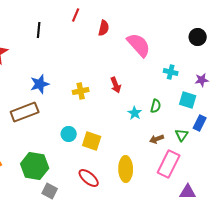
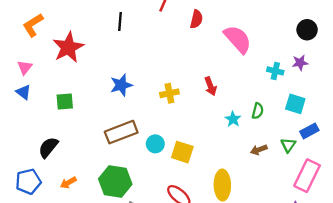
purple star: (202, 80) -> (300, 63), moved
brown rectangle: (25, 112) -> (121, 132), moved
blue rectangle: (200, 123) -> (309, 131), turned 35
pink rectangle: (169, 164) -> (307, 176), moved

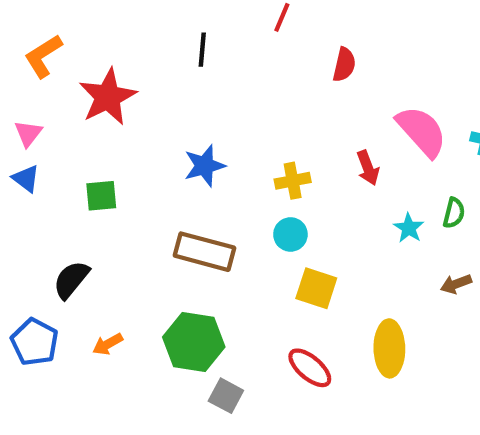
red semicircle: (196, 19) -> (344, 65), moved
pink semicircle: (238, 39) -> (422, 131), moved
brown rectangle: (121, 132) -> (204, 252), turned 36
cyan circle: (155, 144) -> (290, 234), moved
blue pentagon: (28, 182) -> (35, 342), turned -30

